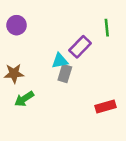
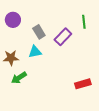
cyan triangle: (60, 61) -> (35, 52), moved
gray rectangle: (65, 73) -> (39, 32), moved, turned -48

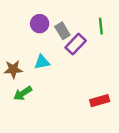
purple circle: (13, 20) -> (40, 24), moved
gray rectangle: (39, 32) -> (62, 31), moved

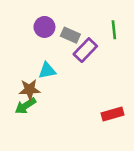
gray rectangle: (62, 31) -> (70, 35), turned -35
brown star: (13, 69) -> (29, 90), moved

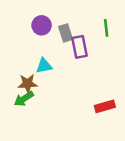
gray rectangle: (70, 35) -> (66, 33), turned 48
purple rectangle: (85, 50) -> (80, 47), turned -55

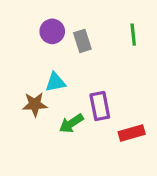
purple rectangle: (80, 47) -> (100, 106), moved
green arrow: (24, 99) -> (71, 123), moved

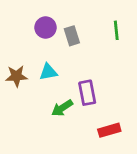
brown star: (35, 104) -> (16, 76), moved
red rectangle: (132, 133) -> (109, 130), moved

